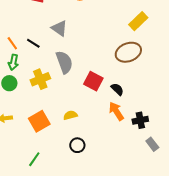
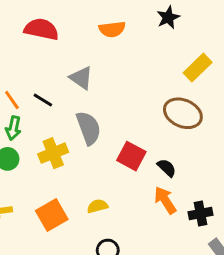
brown ellipse: (128, 52) -> (183, 113), turned 45

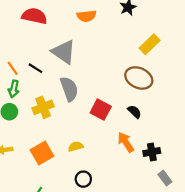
gray triangle: (81, 78) -> (64, 52), size x1.4
black semicircle: (167, 168) -> (134, 112), moved

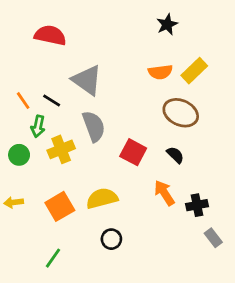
orange semicircle: (87, 16) -> (160, 72), moved
green arrow: (14, 89) -> (38, 126), moved
yellow semicircle: (76, 147) -> (102, 198), size x1.6

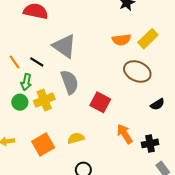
green circle: (19, 155) -> (20, 102), moved
black semicircle: (175, 155) -> (157, 104), moved, turned 104
yellow semicircle: (102, 198) -> (76, 138), size x0.7

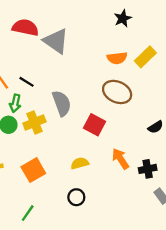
gray triangle: (64, 46) -> (56, 41), moved
brown ellipse: (137, 71) -> (117, 92), moved
yellow semicircle: (76, 138) -> (80, 163), moved

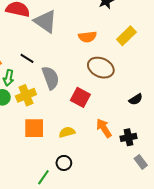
orange semicircle: (117, 58) -> (87, 37), moved
black line: (27, 82) -> (27, 58), moved
orange square: (33, 170) -> (34, 128), moved, turned 30
green line: (28, 213) -> (43, 177), moved

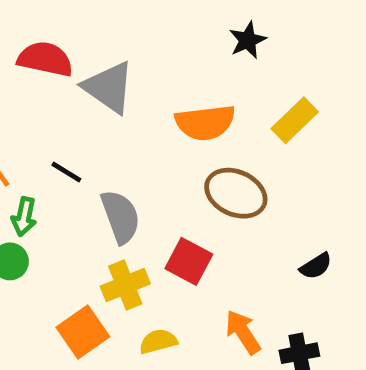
orange semicircle: (87, 37) -> (205, 123), size x1.4
yellow cross: (26, 95) -> (125, 285), moved
orange square: (34, 128) -> (83, 332), turned -35

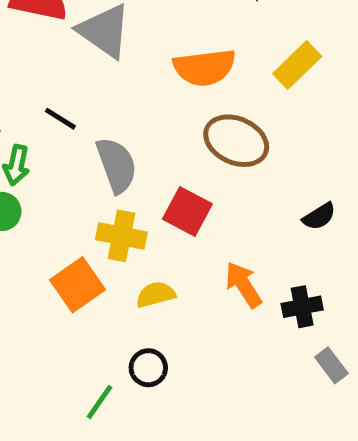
yellow cross: (125, 285) -> (121, 236), turned 33

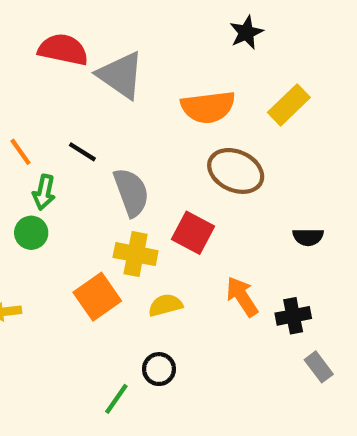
black semicircle: (319, 216) -> (308, 237), turned 32

